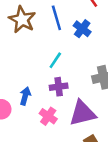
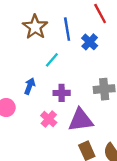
cyan line: (55, 60) -> (52, 60), moved
blue arrow: (25, 96) -> (30, 86), moved

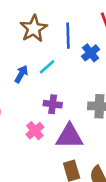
blue arrow: (30, 86) -> (21, 74), moved

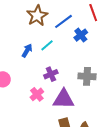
blue line: (68, 36) -> (64, 21), turned 54
purple cross: (53, 104) -> (51, 74), turned -32

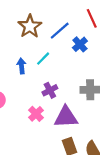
blue arrow: (27, 51) -> (21, 66), turned -32

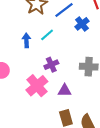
pink cross: (36, 114) -> (37, 86), size x1.5
purple triangle: (66, 117) -> (64, 90), size x0.6

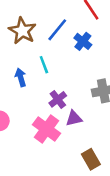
cyan line: (47, 35) -> (44, 65), turned -56
purple triangle: (64, 90) -> (74, 118), moved

